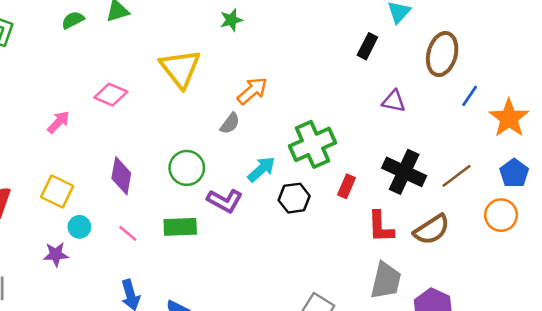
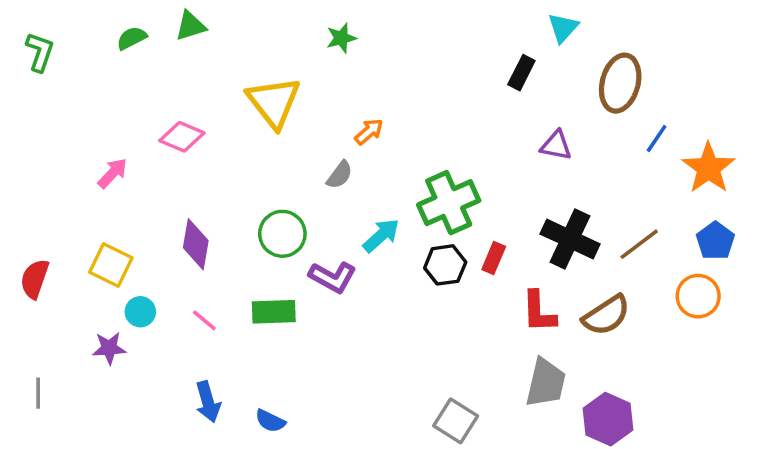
orange arrow: (252, 91) -> (369, 132), size x0.7
black hexagon: (294, 198) -> (445, 265), moved

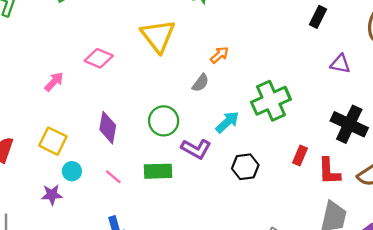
red rectangle: (494, 258) -> (300, 156), moved
black hexagon: (445, 265) -> (245, 167), moved

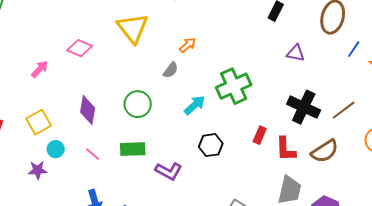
yellow square: (53, 141) -> (39, 122), turned 35
purple L-shape: (196, 149) -> (169, 171), moved

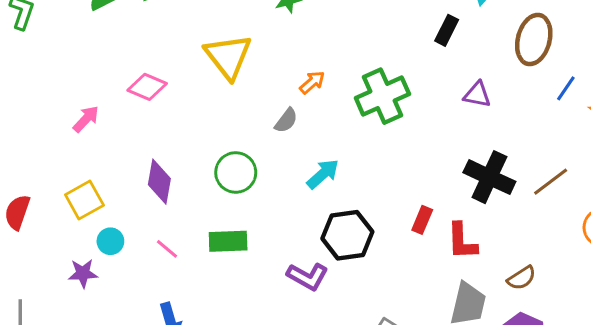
green cross: (234, 86) -> (382, 96), moved
black hexagon: (211, 145) -> (347, 235), size x1.4
brown semicircle: (325, 151) -> (522, 278), moved, size x0.7
purple L-shape: (169, 171) -> (308, 276), moved

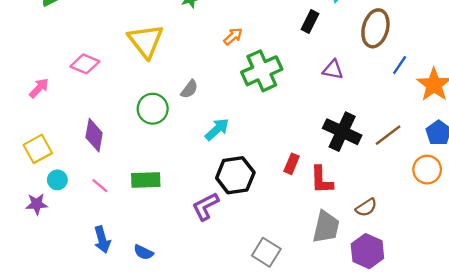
orange arrow: (312, 82) -> (233, 36), moved
green circle: (236, 172) -> (153, 109), moved
purple L-shape: (308, 276) -> (205, 206), turned 124

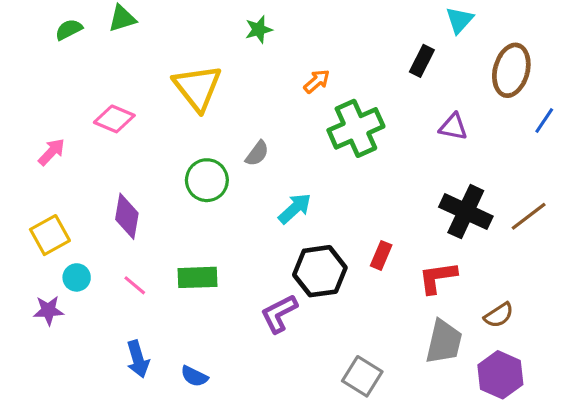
red rectangle: (292, 164) -> (381, 255), moved
red L-shape: (321, 180) -> (438, 277), turned 84

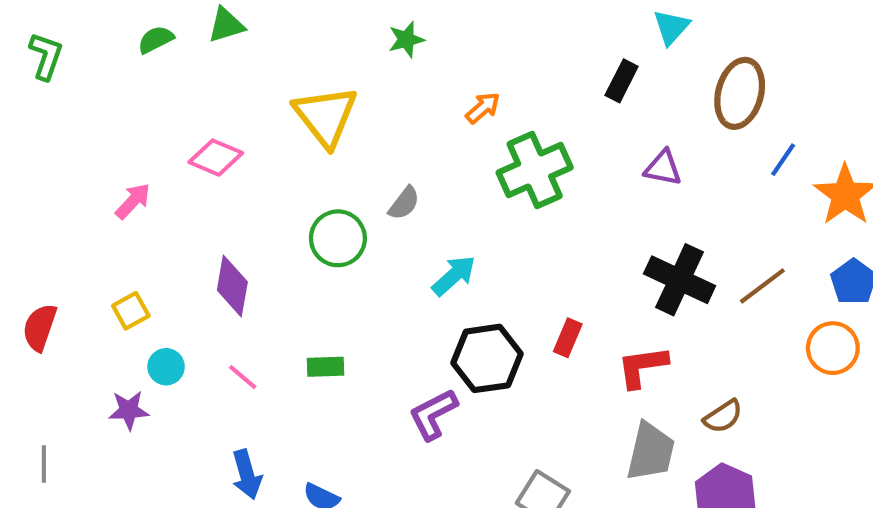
yellow square: (50, 235) -> (131, 311), size x0.7
green rectangle: (197, 277) -> (325, 367), size x0.7

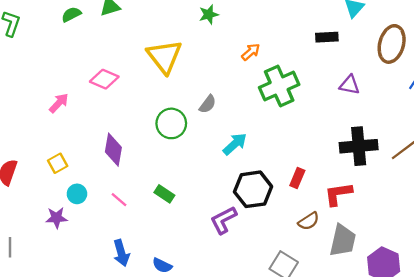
black rectangle: (622, 81) -> (327, 37), turned 60
black cross: (680, 280) -> (359, 146), turned -30
green rectangle: (325, 367) -> (164, 194), turned 36
brown semicircle: (723, 416) -> (309, 221), moved

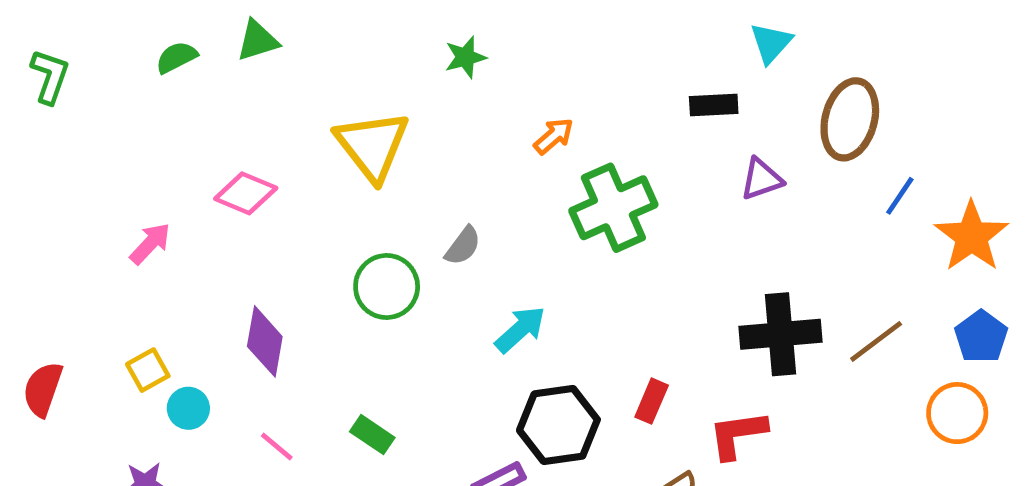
purple triangle: (350, 85) -> (761, 179), moved, turned -30
cyan circle: (77, 194) -> (188, 408), moved

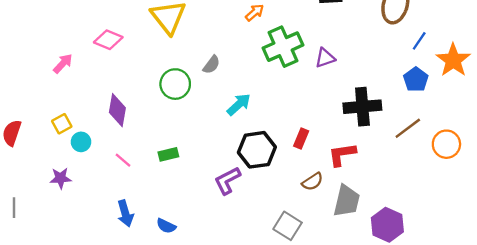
purple triangle: (761, 179) -> (325, 58), moved
blue pentagon: (981, 337) -> (416, 79), moved
brown line: (876, 341) -> (408, 128), moved
green rectangle: (372, 435) -> (168, 154), turned -48

